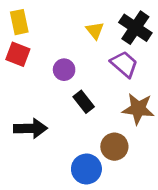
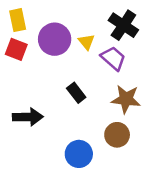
yellow triangle: (95, 30) -> (86, 42), moved
purple circle: (64, 70) -> (55, 39), moved, size x1.6
brown circle: (114, 147) -> (117, 135), moved

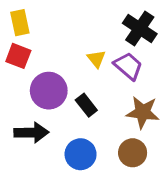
purple circle: (55, 39) -> (49, 91), moved
yellow triangle: (86, 42) -> (96, 59), moved
blue circle: (79, 154) -> (81, 154), moved

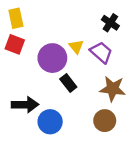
black cross: (140, 28) -> (110, 23), size x0.7
purple circle: (49, 91) -> (52, 58), moved
blue circle: (81, 154) -> (50, 122), moved

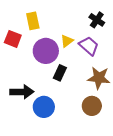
yellow rectangle: (16, 18) -> (33, 21), moved
yellow triangle: (76, 47) -> (67, 41), turned 32
black rectangle: (68, 83) -> (60, 73), turned 63

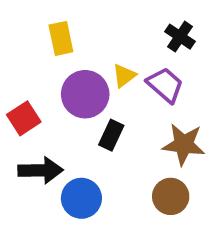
red square: (13, 39) -> (24, 118), moved, turned 36

